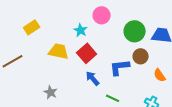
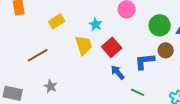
cyan star: (81, 30) -> (96, 24), moved
yellow trapezoid: (59, 51) -> (84, 45), turned 60
gray star: (51, 92) -> (51, 86), moved

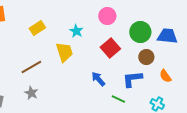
red square: (112, 47) -> (110, 48), moved
brown line: (38, 55) -> (31, 67), moved
blue L-shape: (145, 61) -> (132, 79), moved

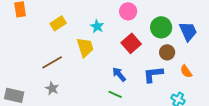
blue trapezoid: (167, 36) -> (188, 31), turned 60
green line: (118, 99) -> (115, 94), moved

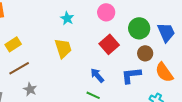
yellow rectangle: (58, 23) -> (13, 44), moved
cyan star: (97, 26) -> (67, 18), moved
brown line: (52, 62) -> (19, 68), moved
orange semicircle: (186, 71) -> (164, 72), size x1.5

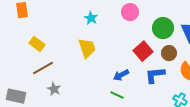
yellow rectangle: (13, 44) -> (37, 44), turned 70
red square: (109, 44) -> (143, 51), moved
blue arrow: (97, 75) -> (121, 75), turned -77

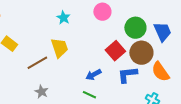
brown circle: (169, 53) -> (141, 53), size x1.5
brown line: (43, 68) -> (37, 63), moved
gray star: (54, 89) -> (41, 92), moved

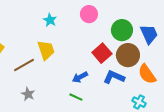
blue L-shape: (127, 75) -> (114, 77), turned 30

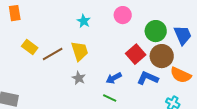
brown line: (24, 65) -> (53, 54), moved
orange semicircle: (147, 74) -> (181, 75), turned -30
gray star: (28, 94) -> (79, 78), moved

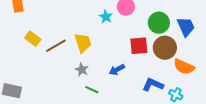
cyan star: (84, 21) -> (106, 17), moved
red square: (136, 54) -> (139, 46), turned 36
blue L-shape: (148, 78) -> (153, 85), moved
green line: (110, 98) -> (92, 90), moved

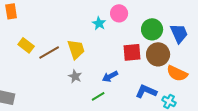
green line: (92, 90) -> (98, 96), moved, turned -56

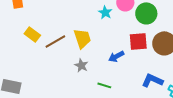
green circle: (152, 29) -> (146, 13), moved
blue arrow: (110, 76) -> (116, 56), moved
green line: (98, 96) -> (104, 85), turned 48

